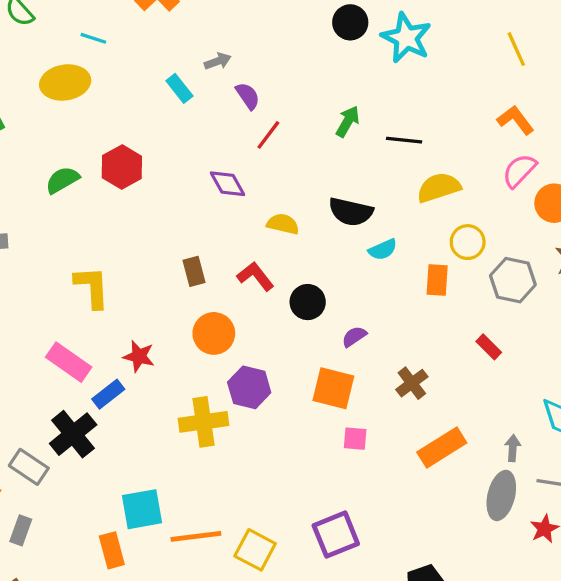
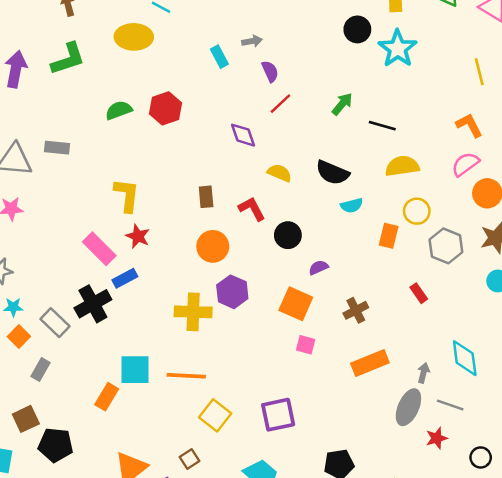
red star: (139, 356) -> (138, 236), moved
orange line: (196, 536) -> (186, 376), moved
orange rectangle: (112, 550) -> (107, 397), turned 36

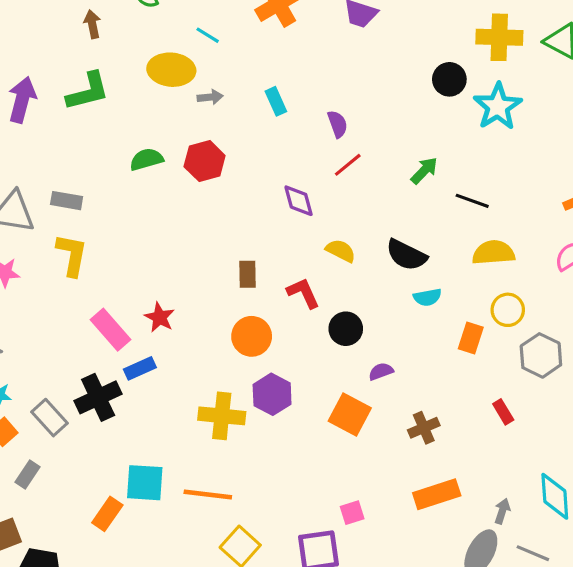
gray arrow: (252, 41) -> (210, 97), moved
yellow L-shape: (127, 195) -> (72, 255), moved
pink square: (306, 345) -> (352, 513), moved, turned -36

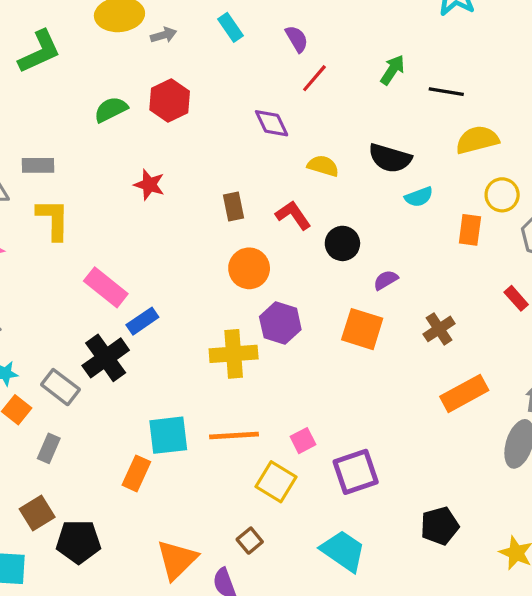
red star: (159, 317) -> (149, 185), moved
pink square: (352, 513) -> (303, 441), moved

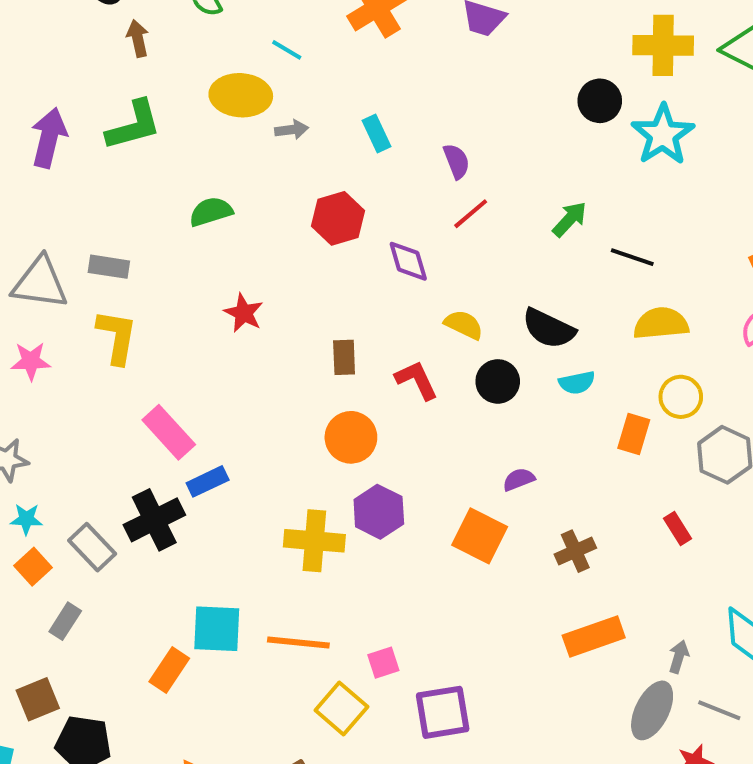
red hexagon: (170, 100) -> (338, 218), moved
black circle: (342, 243) -> (498, 381), moved

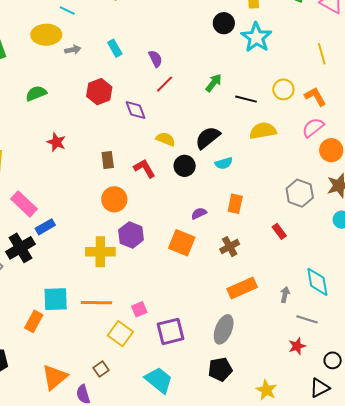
black semicircle: (549, 329) -> (208, 138), turned 120
yellow circle: (681, 397) -> (283, 89), moved
orange rectangle: (634, 434) -> (235, 204), moved
gray ellipse: (652, 710) -> (224, 329), moved

